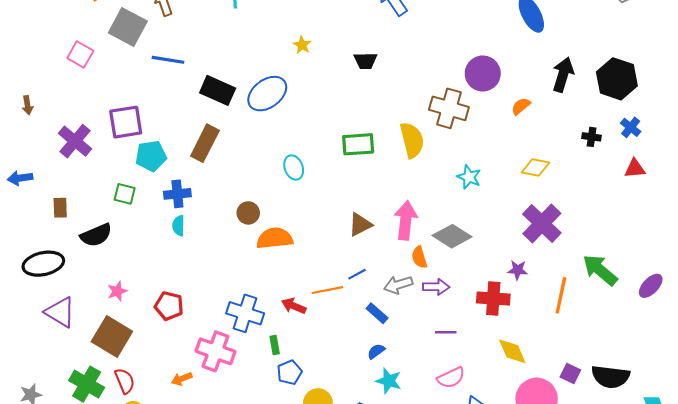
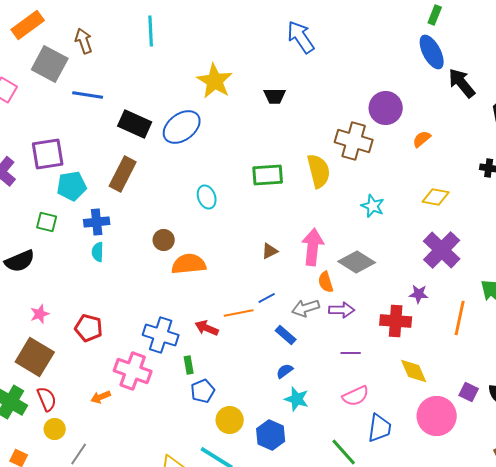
yellow star: (302, 45) -> (215, 81), size x2.0
black arrow: (563, 75) -> (462, 83), moved, turned -56
brown triangle: (360, 225) -> (270, 251), size x0.7

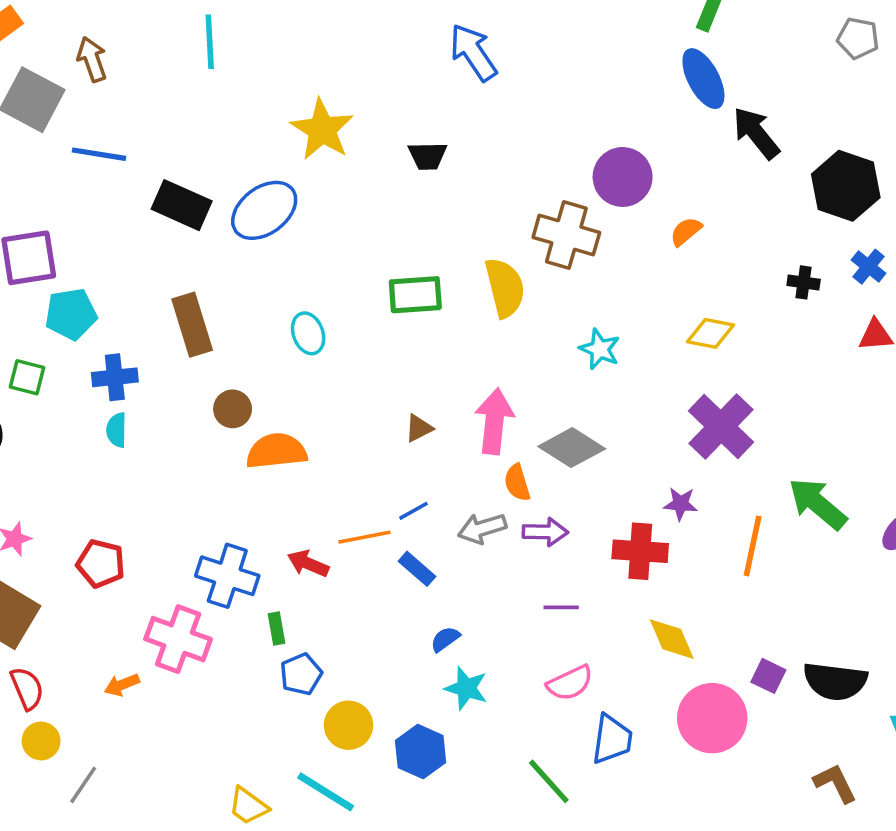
brown rectangle: (123, 174) -> (192, 325), moved, turned -44
blue rectangle: (286, 335) -> (417, 569), moved

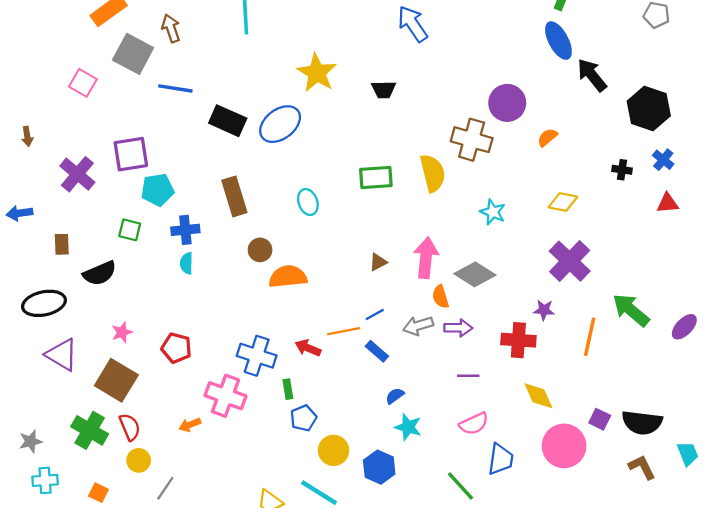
brown L-shape: (835, 783) -> (642, 467), moved

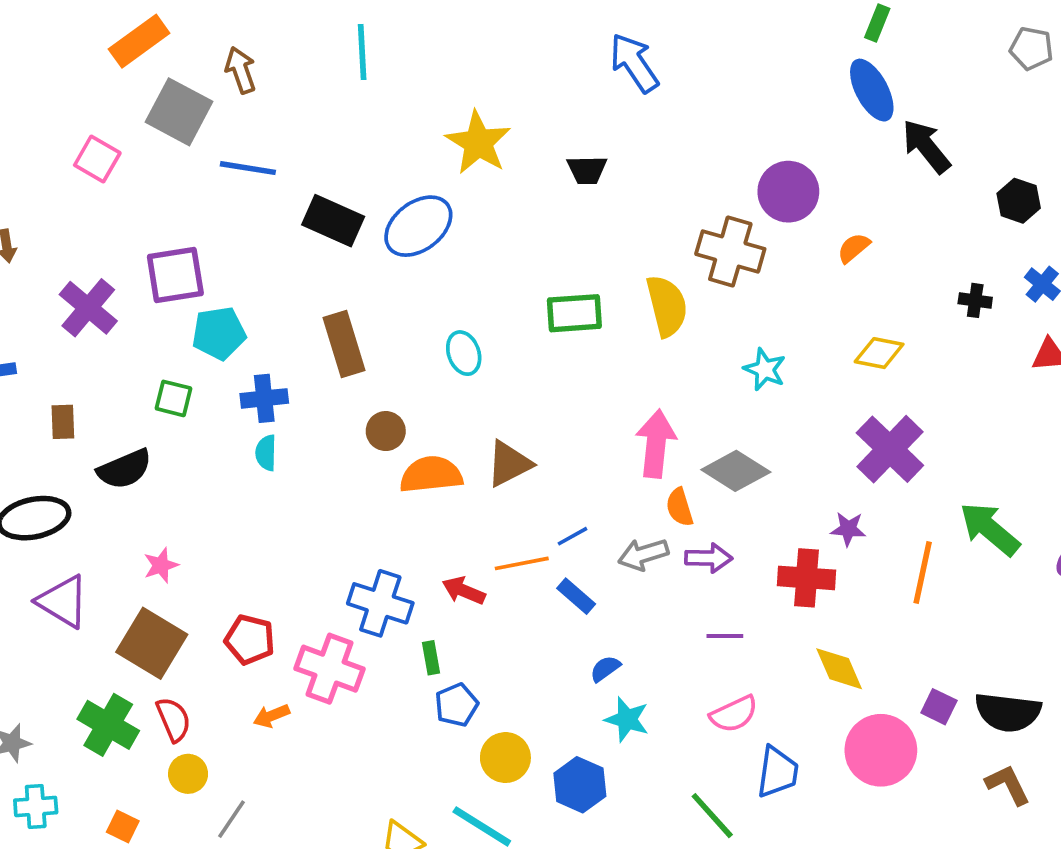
black hexagon: (649, 108) -> (1019, 201), size x0.6
brown triangle: (378, 262) -> (509, 464), moved, size x1.6
red pentagon: (176, 348) -> (250, 640), moved

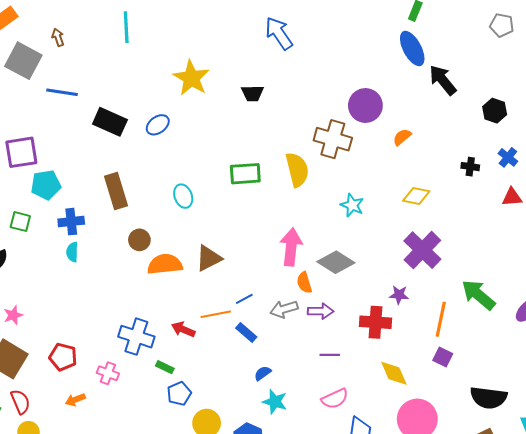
brown arrow: (241, 70) -> (58, 37), size x0.7
blue ellipse: (418, 226) -> (158, 125), size x0.6
green rectangle: (431, 658) -> (165, 367), turned -54
pink cross: (329, 669) -> (108, 373), size x0.6
purple square: (939, 707) -> (443, 357), moved

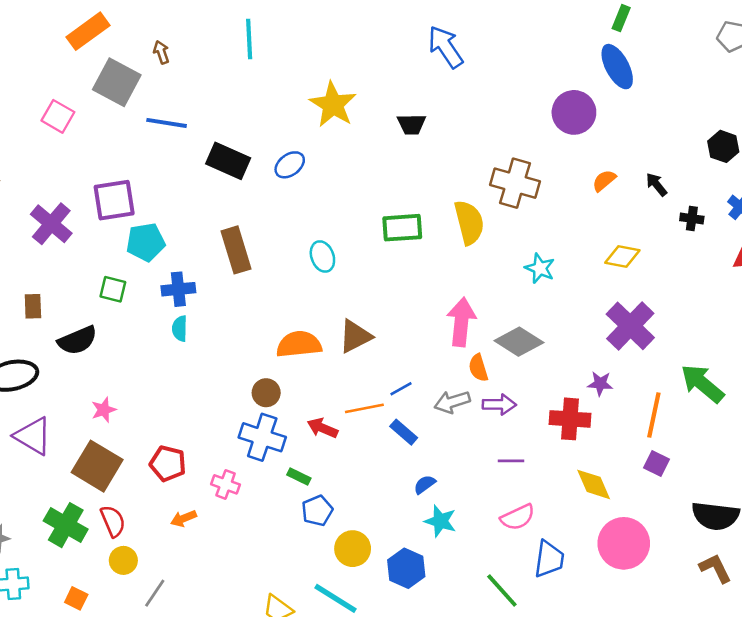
black arrow: (443, 80) -> (656, 184), moved, size x0.6
purple circle: (365, 105) -> (574, 112), moved
brown circle: (139, 240) -> (266, 393), moved

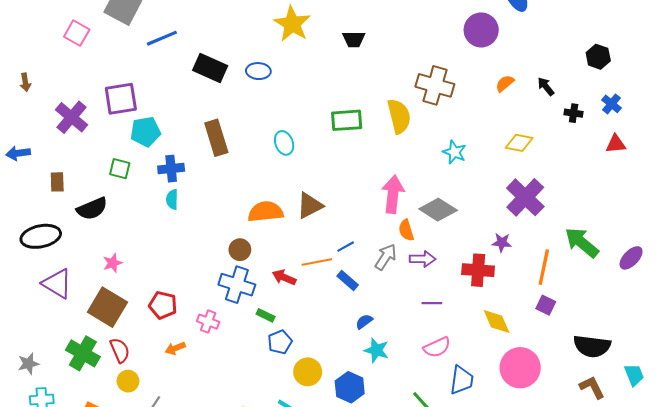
blue line: (167, 123) -> (162, 38), turned -32
blue ellipse: (290, 165) -> (258, 71), turned 40
gray arrow: (452, 402) -> (386, 257), turned 140

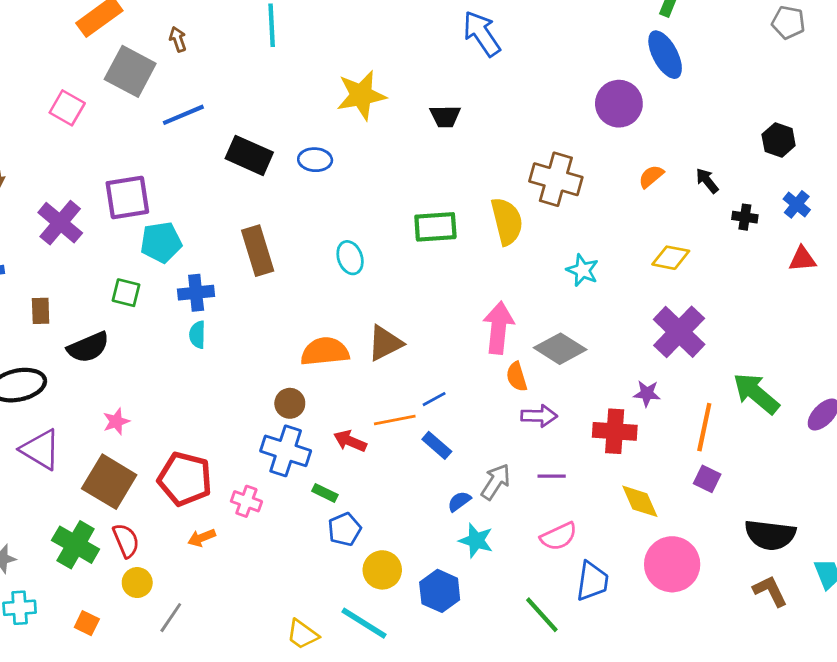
yellow star: (292, 24) -> (361, 95), turned 30
gray arrow: (386, 257) -> (496, 482), moved
red pentagon: (163, 305) -> (185, 479), size x1.4

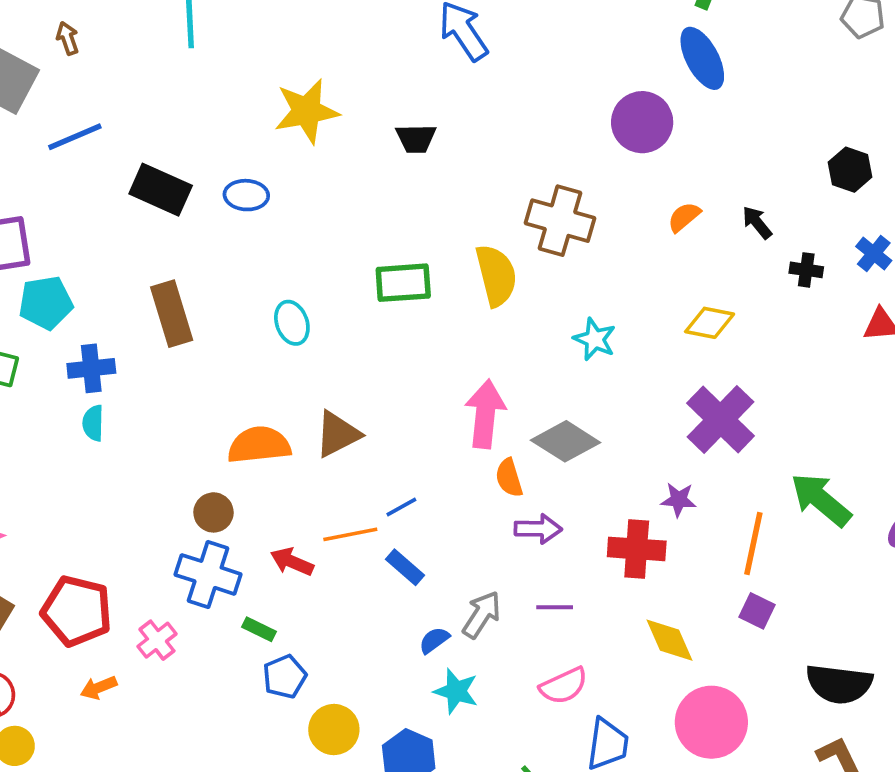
pink cross: (246, 501) -> (157, 640), turned 32

